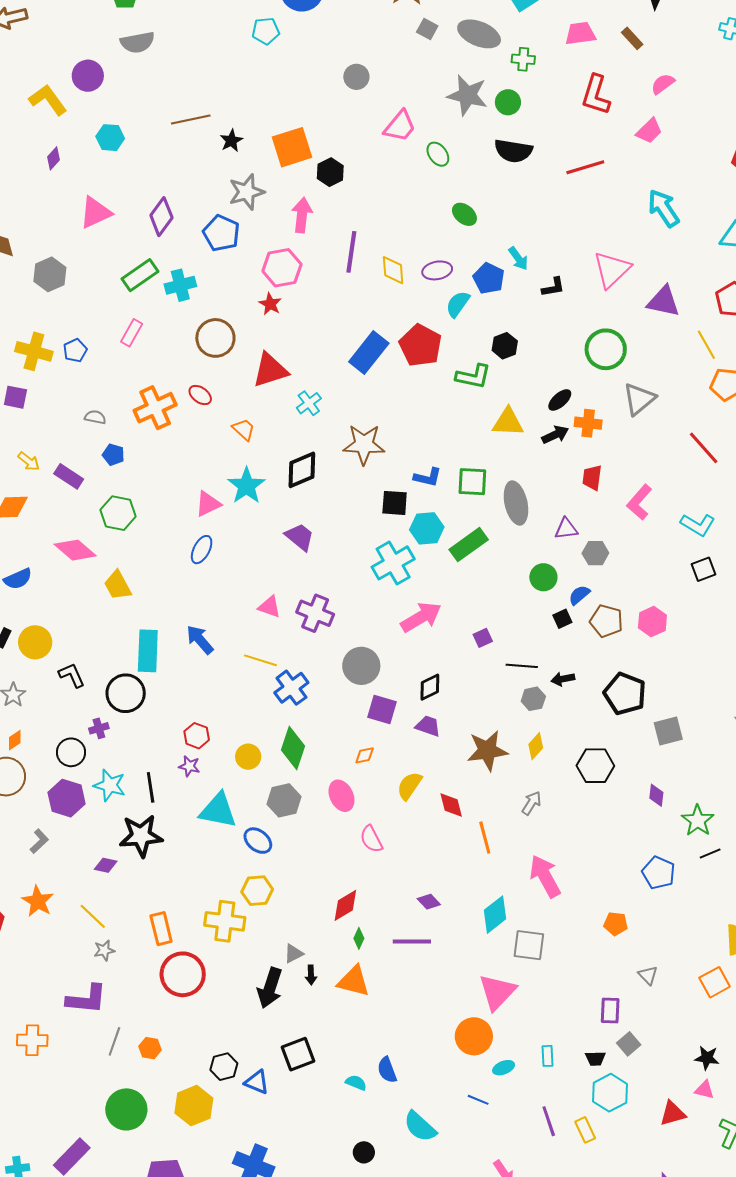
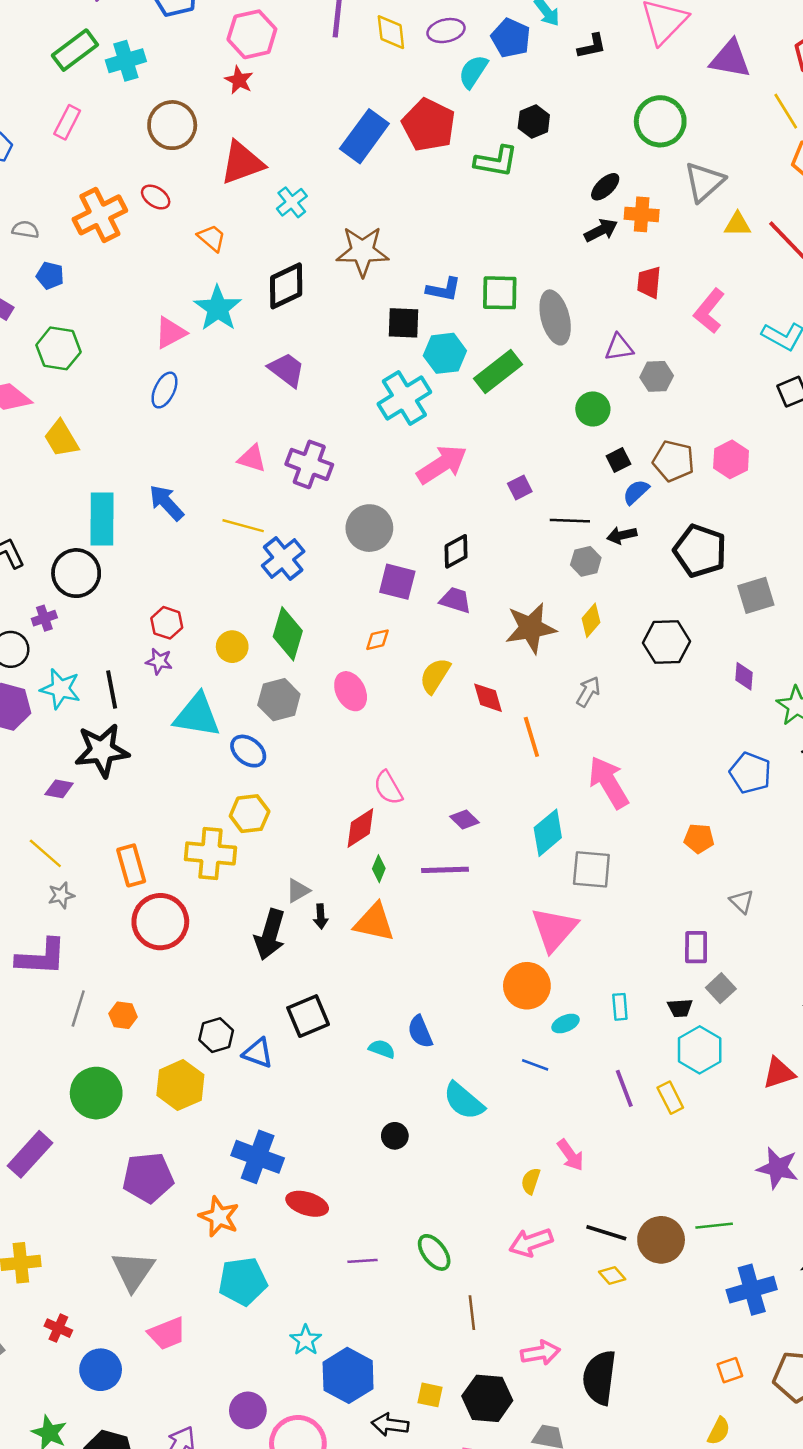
yellow triangle: (508, 422) -> (738, 224), moved, size x0.7
blue semicircle: (579, 595) -> (636, 492), moved
pink semicircle: (371, 839) -> (388, 788), moved

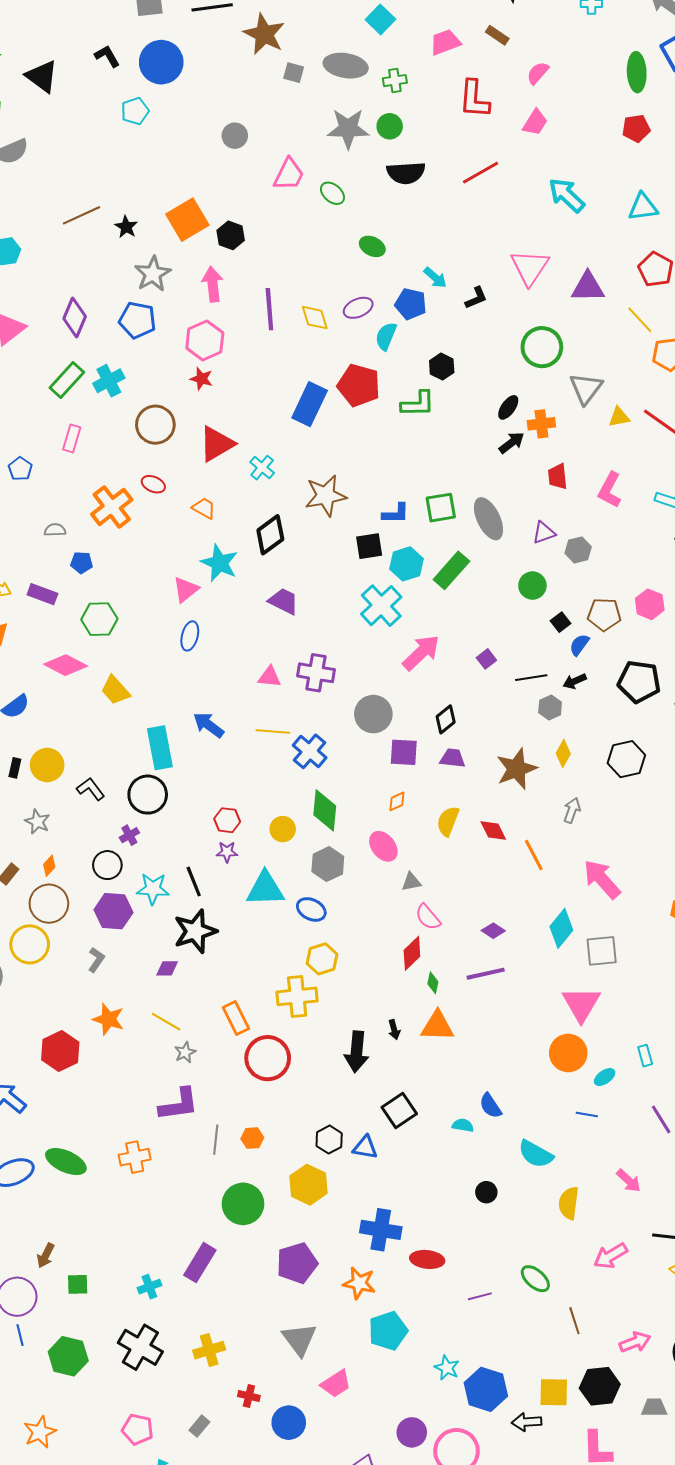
gray triangle: (298, 891) -> (411, 882), moved, turned 30
yellow semicircle: (531, 1181) -> (569, 1203), moved, size x1.5
yellow square: (430, 1395) -> (554, 1392), size x1.5

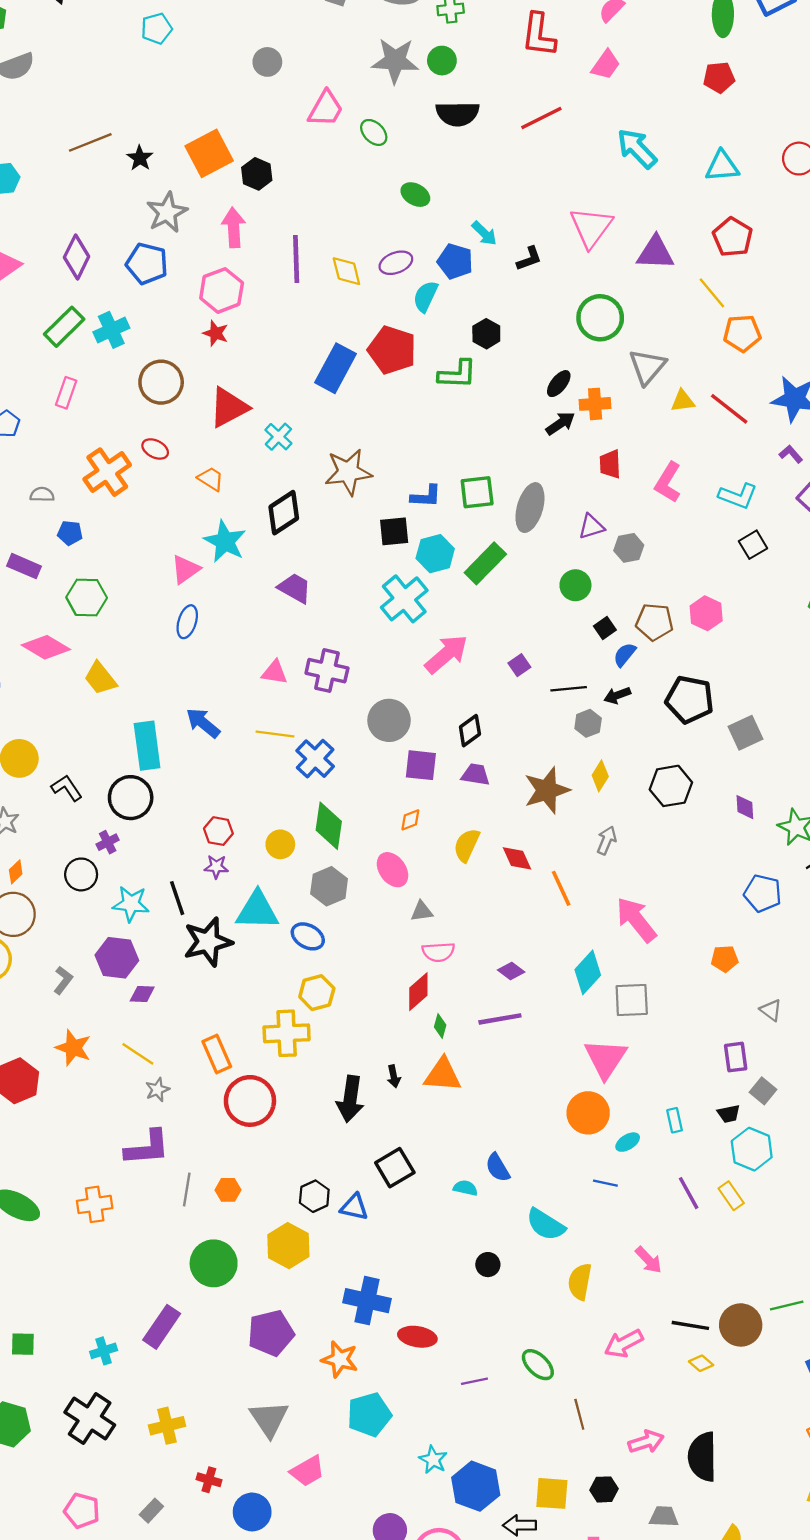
gray ellipse: (488, 519) -> (530, 508), turned 39
purple hexagon: (113, 911) -> (117, 958), moved
pink semicircle: (428, 917) -> (438, 952), turned -56
black star: (195, 931) -> (208, 942), moved
black hexagon: (600, 1386) -> (604, 1489), size x0.6

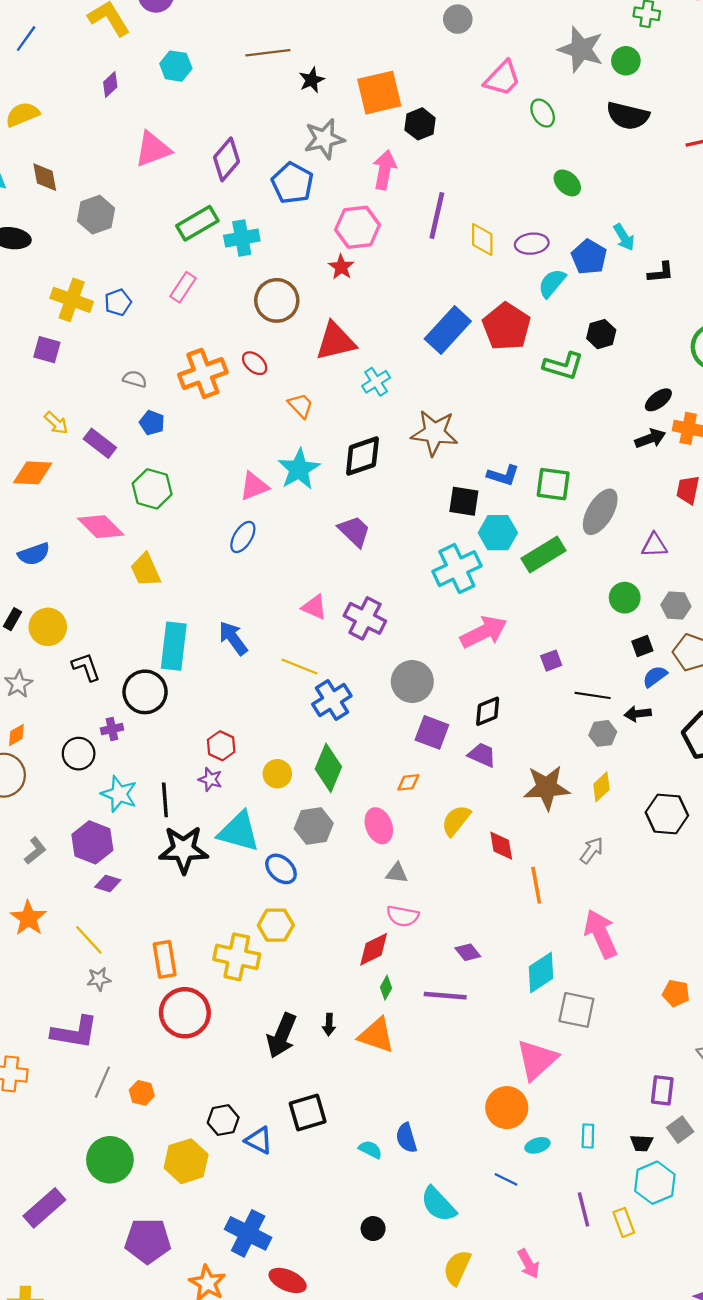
gray hexagon: (629, 548) -> (676, 606), moved

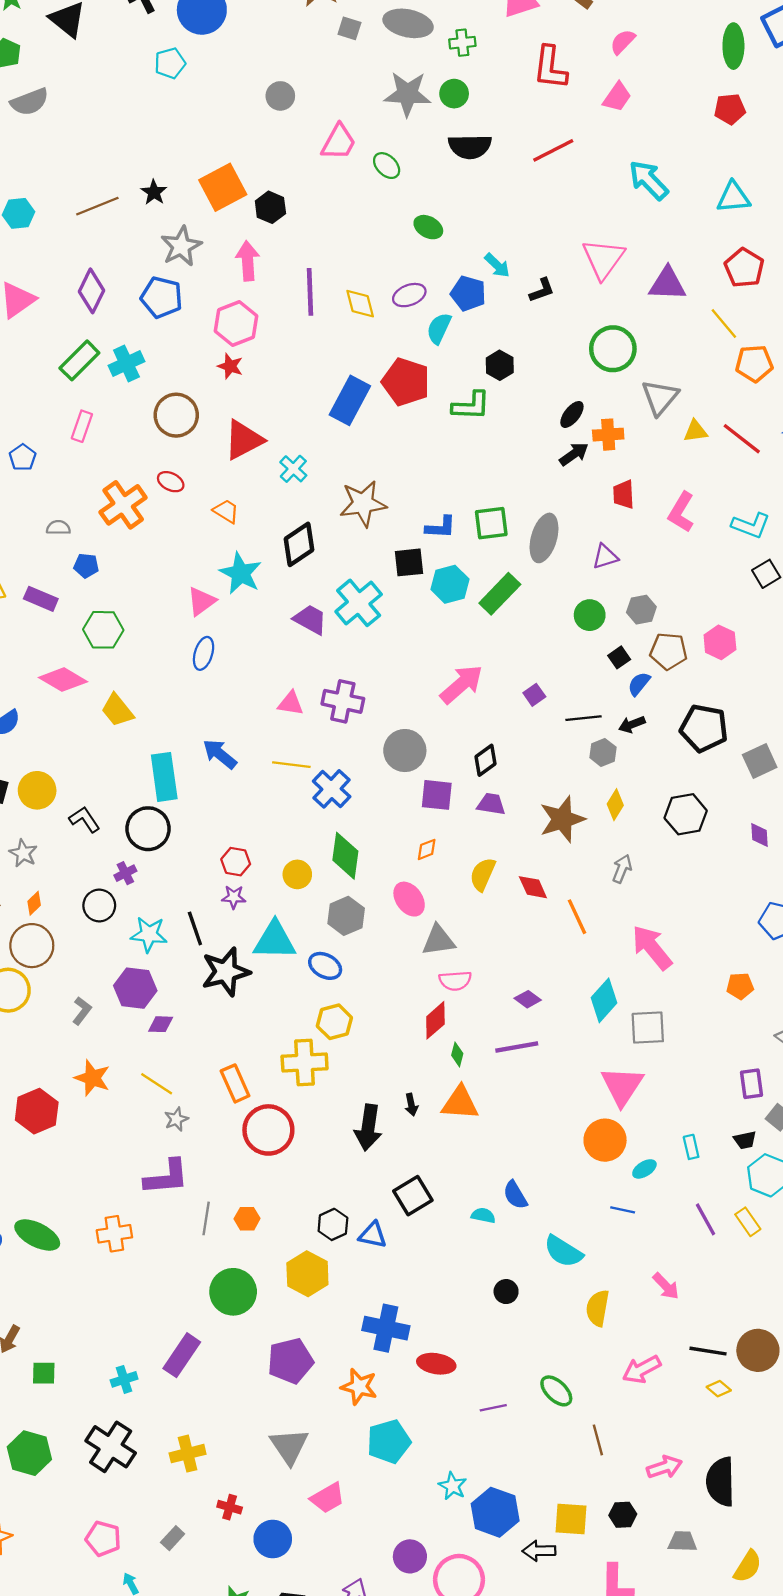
brown line: (268, 53) -> (97, 206), moved
cyan cross: (457, 569) -> (359, 603), moved
gray triangle: (397, 873) -> (438, 940), size x1.5

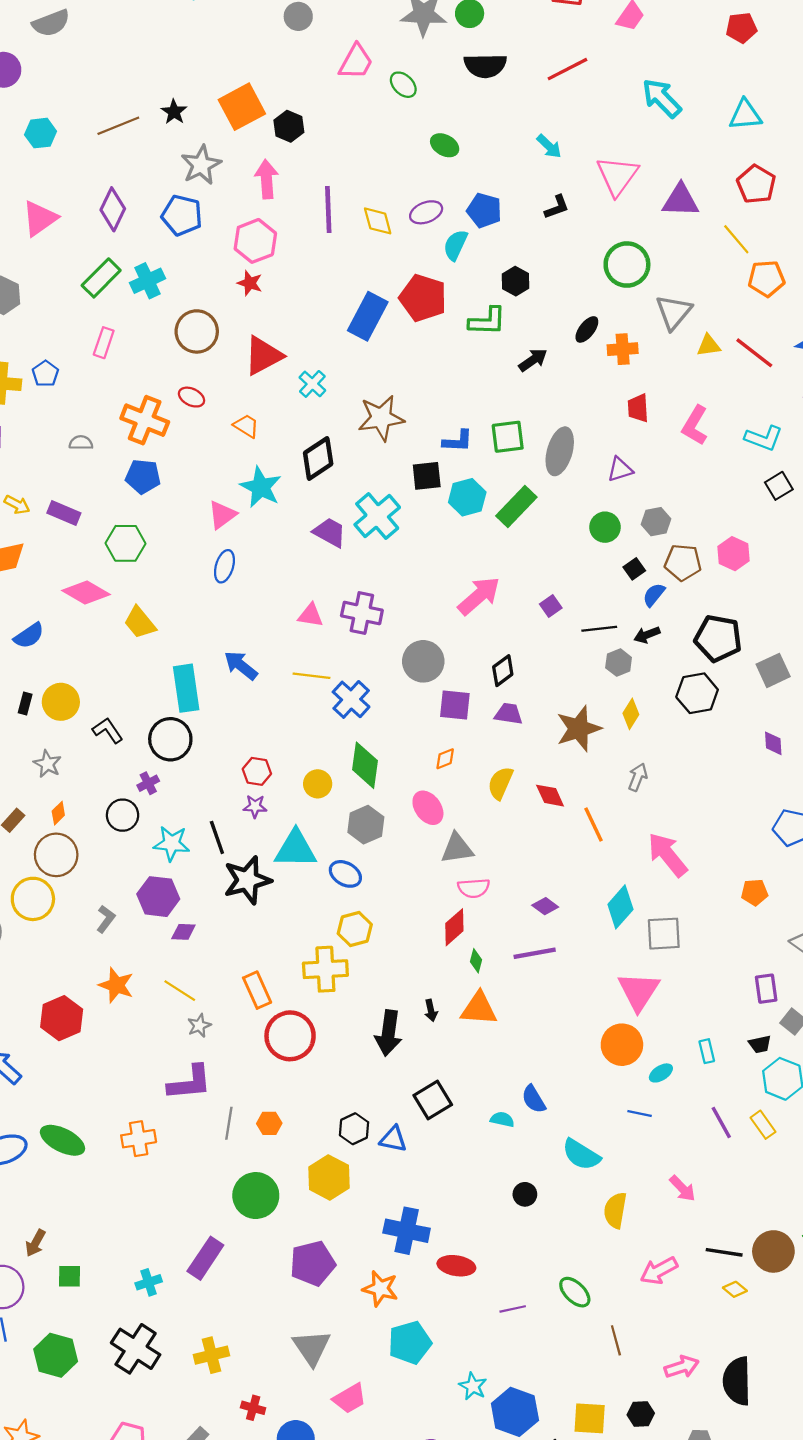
cyan arrow: (497, 265) -> (549, 146), moved
black arrow: (574, 454) -> (533, 360), moved
orange cross: (123, 505) -> (145, 420), turned -33
blue pentagon: (86, 566) -> (143, 476), moved, size x1.4
black hexagon: (686, 814) -> (697, 693), moved

